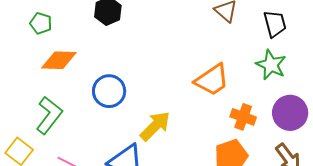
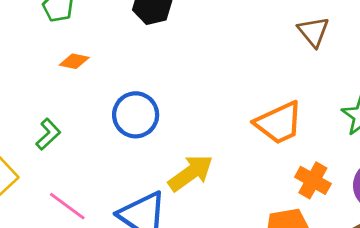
orange diamond: (59, 60) -> (74, 61), size x0.6
green L-shape: (49, 115) -> (48, 134), size x0.6

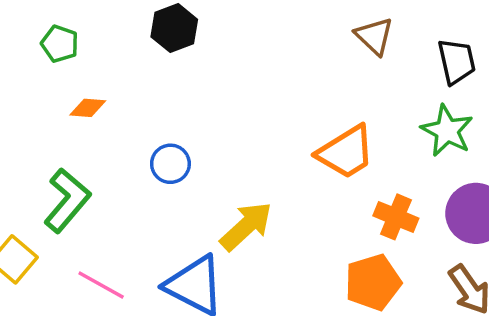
blue circle: (136, 115) -> (170, 164), size x0.7
green L-shape: (48, 134) -> (67, 200), size x1.6

